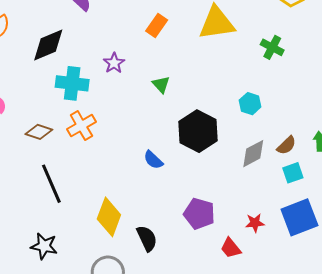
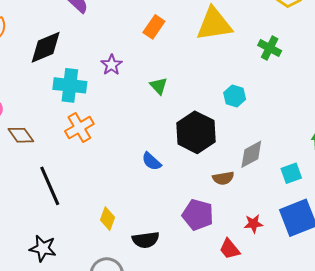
cyan hexagon: (250, 104) -> (235, 96), moved
brown diamond: (39, 132) -> (21, 135), moved, turned 36
brown semicircle: (286, 145) -> (223, 178), moved, turned 35
yellow diamond: (109, 217) -> (108, 219), size x0.6
black semicircle: (147, 238) -> (146, 240), turned 108

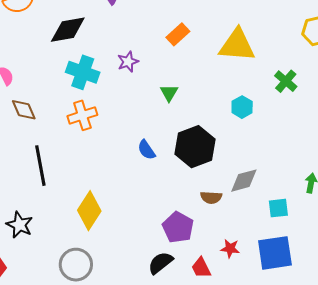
cyan hexagon: (235, 96) -> (242, 107), moved
blue semicircle: (151, 161) -> (146, 150), moved
yellow diamond: (108, 219) -> (89, 211), size x1.6
black semicircle: (146, 240) -> (160, 263), moved, turned 136

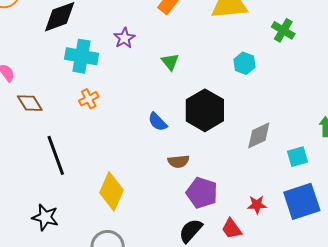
orange cross: (82, 115) -> (89, 99), size x0.7
brown semicircle: (211, 197) -> (179, 161), moved

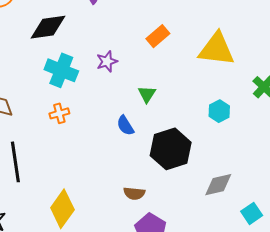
blue semicircle: (158, 122) -> (125, 126), moved
cyan square: (297, 157) -> (252, 213), turned -30

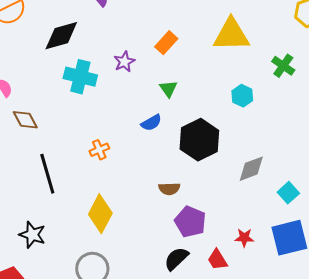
orange rectangle: (158, 36) -> (166, 43), moved
orange cross: (59, 113) -> (99, 150), moved
blue semicircle: (125, 126) -> (151, 123), turned -80

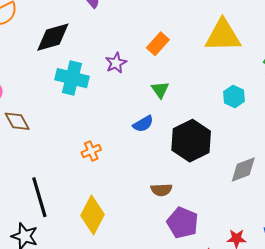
black line: (47, 174) -> (39, 197), moved

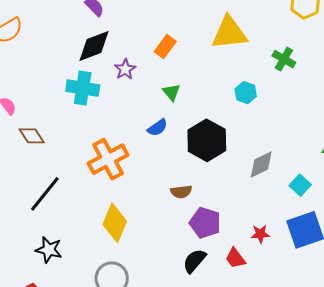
black diamond: (53, 37) -> (94, 46), moved
orange cross: (91, 151) -> (108, 159), size x2.0
black line: (39, 197) -> (45, 194), moved, turned 60

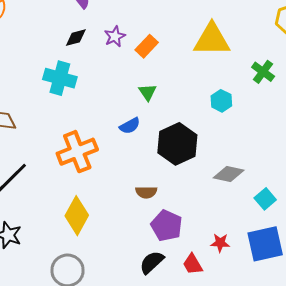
black diamond: (94, 46) -> (76, 38), size x0.6
purple star: (125, 69) -> (115, 36), moved
gray diamond: (261, 165) -> (229, 174), turned 32

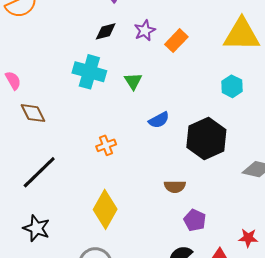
green triangle: (148, 92) -> (133, 81), moved
cyan hexagon: (221, 101) -> (232, 86), moved
orange cross: (77, 152) -> (106, 145), size x0.5
purple pentagon: (167, 226) -> (195, 220), size x0.7

